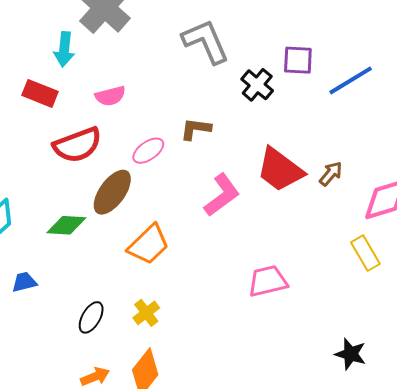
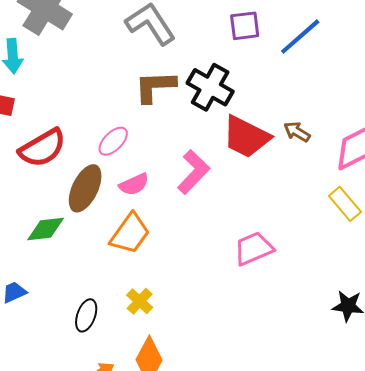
black cross: (257, 85) -> (210, 87), moved, size x1.4
pink semicircle: (110, 96) -> (134, 184), moved
brown L-shape: (196, 129) -> (155, 86), moved, size x1.4
brown arrow: (331, 174) -> (297, 132), turned -88

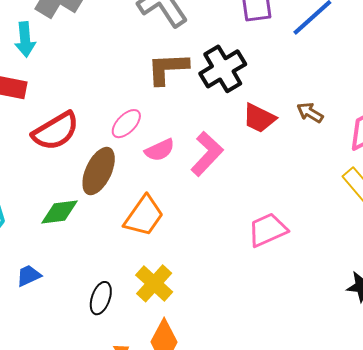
black cross: (210, 87) -> (223, 69), turned 30
red trapezoid: (246, 137) -> (259, 118), size x0.7
pink semicircle: (134, 184) -> (160, 150), moved
yellow cross: (140, 301) -> (154, 283), size x1.4

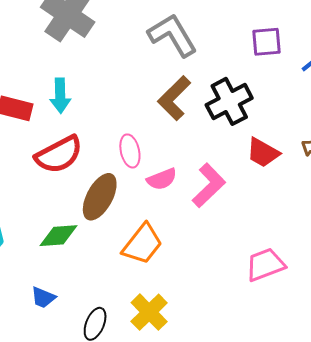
cyan arrow: (25, 39) -> (60, 96), moved
brown L-shape: (168, 69) -> (174, 98), turned -45
pink ellipse: (126, 124) -> (130, 151), turned -60
blue trapezoid: (29, 276) -> (43, 298), moved, turned -136

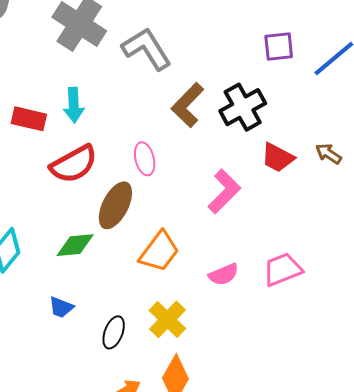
gray L-shape: (173, 35) -> (147, 49), moved
pink semicircle: (162, 179) -> (224, 274), moved

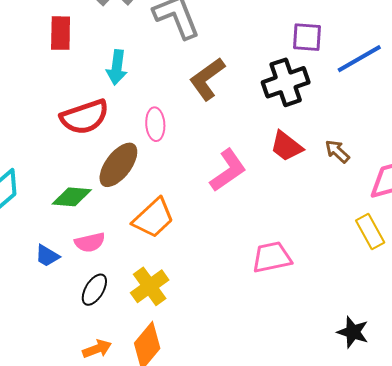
cyan arrow: (74, 105) -> (117, 67), moved
black cross: (243, 107) -> (286, 82), moved
red rectangle: (29, 119) -> (61, 33), moved, turned 68
pink semicircle: (224, 274) -> (90, 242), moved

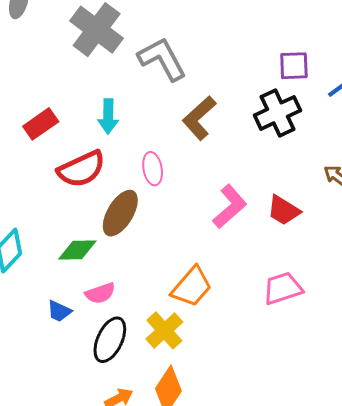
red rectangle: (61, 33) -> (41, 124), moved, turned 60
red trapezoid: (286, 146) -> (284, 210), moved
orange trapezoid: (153, 218) -> (192, 287), moved
black ellipse: (94, 290) -> (110, 340), size x1.4

